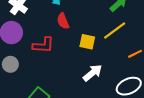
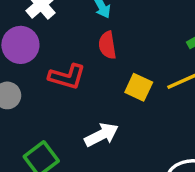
white arrow: (93, 73) -> (102, 135), moved

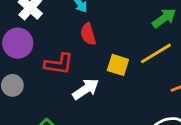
white arrow: (102, 135) -> (86, 89), moved

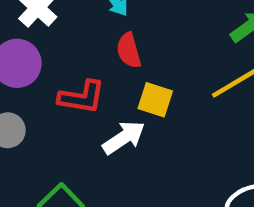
yellow square: (118, 65) -> (155, 100), moved

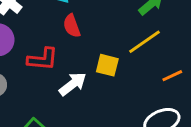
yellow square: (155, 100) -> (107, 65), moved

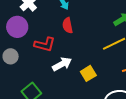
yellow square: (107, 65) -> (88, 73), moved, turned 35

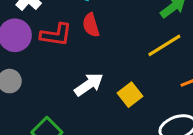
red L-shape: (45, 44) -> (56, 35), moved

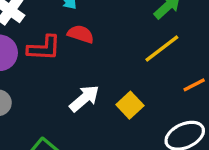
red semicircle: (91, 25) -> (81, 34), turned 130

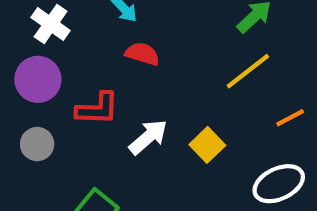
red L-shape: (44, 48) -> (97, 109), moved

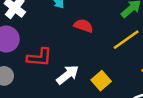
red semicircle: (142, 54) -> (83, 26), moved

